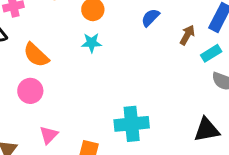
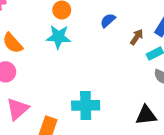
cyan star: (92, 43) -> (58, 37), size x1.5
pink triangle: (49, 135) -> (18, 109), size x1.5

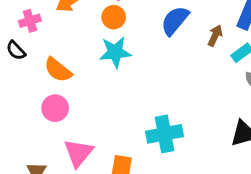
blue semicircle: (108, 20) -> (175, 21), size x1.5

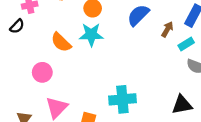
black semicircle: (16, 50) -> (17, 26), turned -98
orange semicircle: (58, 70) -> (61, 42), moved

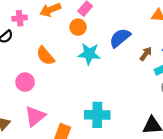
cyan star: (91, 35) -> (89, 54), moved

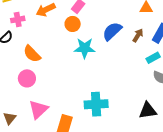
brown arrow: (146, 54) -> (138, 35), moved
orange semicircle: (45, 56) -> (32, 54), moved

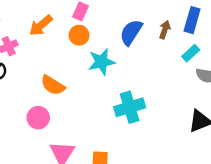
orange semicircle: (32, 54) -> (53, 85), moved
cyan cross: (96, 104) -> (130, 107), moved

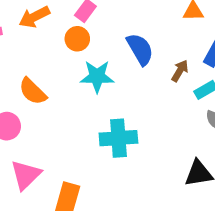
brown arrow: (165, 30) -> (180, 71), moved
blue semicircle: (131, 32) -> (140, 49), turned 104

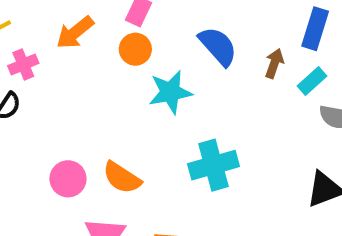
orange semicircle: (33, 91) -> (122, 178), moved

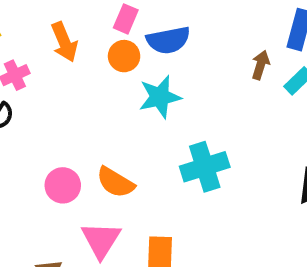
orange arrow: (75, 33) -> (64, 42), turned -72
blue semicircle: (218, 46) -> (168, 40), moved, turned 123

